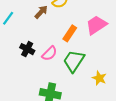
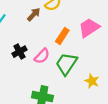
black cross: (27, 49) -> (20, 52), turned 32

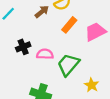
orange rectangle: (62, 36) -> (69, 25), moved
pink semicircle: (42, 56) -> (45, 54), turned -140

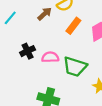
green trapezoid: (68, 65) -> (75, 67), turned -110

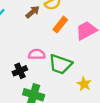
black cross: (28, 51) -> (20, 71), moved

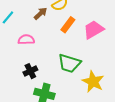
pink semicircle: (37, 54) -> (26, 40), moved
yellow star: (84, 84) -> (93, 82), size x1.5

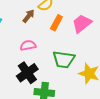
pink semicircle: (26, 40) -> (28, 45), moved
black cross: (30, 71) -> (27, 73), size x1.5

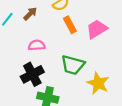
brown arrow: (29, 16) -> (30, 14), moved
orange rectangle: (56, 23) -> (70, 25), turned -63

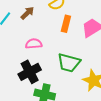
orange rectangle: (70, 25) -> (66, 24), turned 42

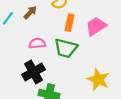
green trapezoid: (69, 63) -> (66, 48), moved

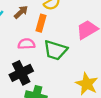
orange rectangle: (69, 23) -> (41, 23), moved

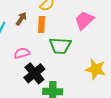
pink semicircle: (26, 44) -> (22, 53), moved

